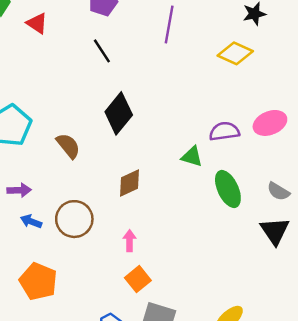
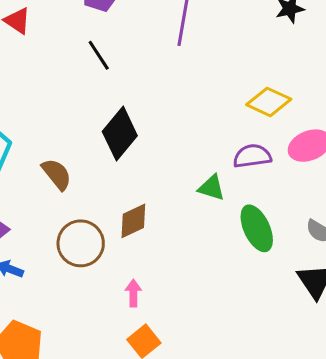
yellow diamond: (235, 53) -> (269, 102), moved
brown circle: (74, 219) -> (81, 243), moved

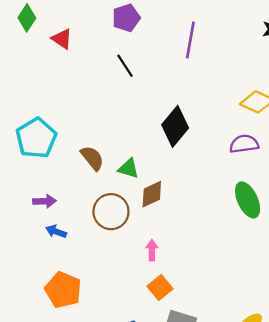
black diamond: (120, 134) -> (175, 126), moved
green triangle: (212, 188) -> (129, 168), moved

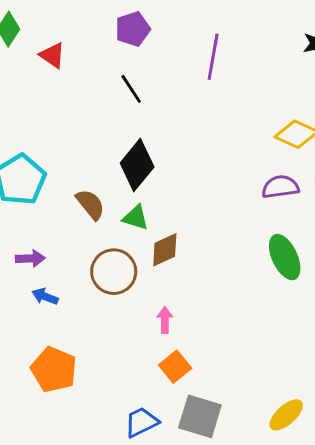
black diamond: (175, 126) -> (137, 165), moved

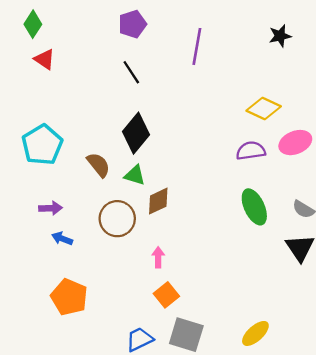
red triangle: (52, 55) -> (45, 59), moved

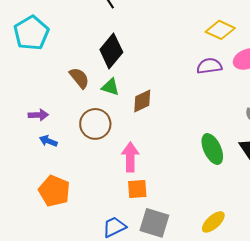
cyan pentagon: (42, 145) -> (31, 33), moved
brown diamond: (158, 201) -> (142, 101), moved
green ellipse: (254, 207) -> (212, 149), moved
pink arrow: (158, 257) -> (130, 157), size x1.6
orange square: (166, 295) -> (137, 189), turned 35

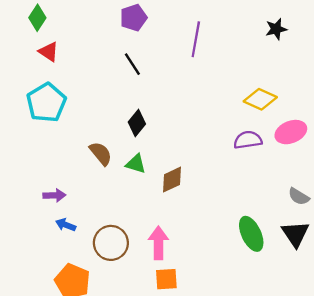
black diamond: (111, 51) -> (137, 123), size x0.7
brown circle: (95, 124) -> (111, 243), moved

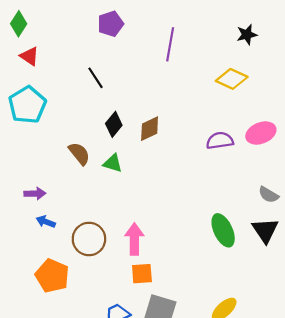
black line: (132, 64) -> (95, 78), moved
yellow diamond: (260, 99) -> (232, 79), moved
brown diamond: (172, 180) -> (150, 129), moved

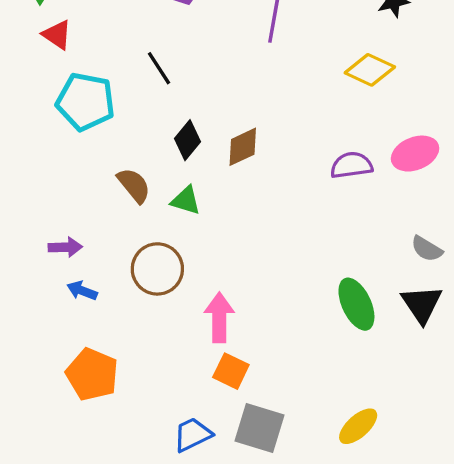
cyan pentagon: (27, 105) -> (85, 102), moved, turned -30
brown circle: (89, 239) -> (157, 269), moved
orange square: (142, 274) -> (231, 371), turned 30

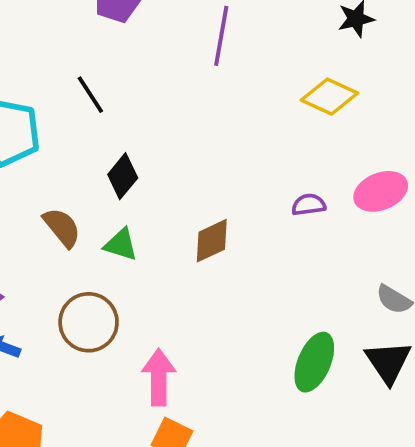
brown diamond: (243, 147) -> (212, 241), moved
purple semicircle: (351, 165) -> (309, 205), size x0.7
green ellipse: (356, 304) -> (314, 362), turned 48

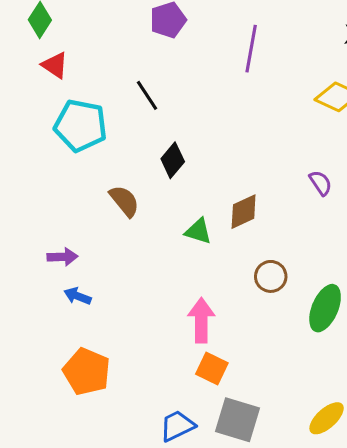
purple semicircle: (309, 205) -> (321, 183), turned 64
green triangle: (121, 244) -> (198, 231), moved
brown circle: (89, 322) -> (271, 276), moved, size x0.7

